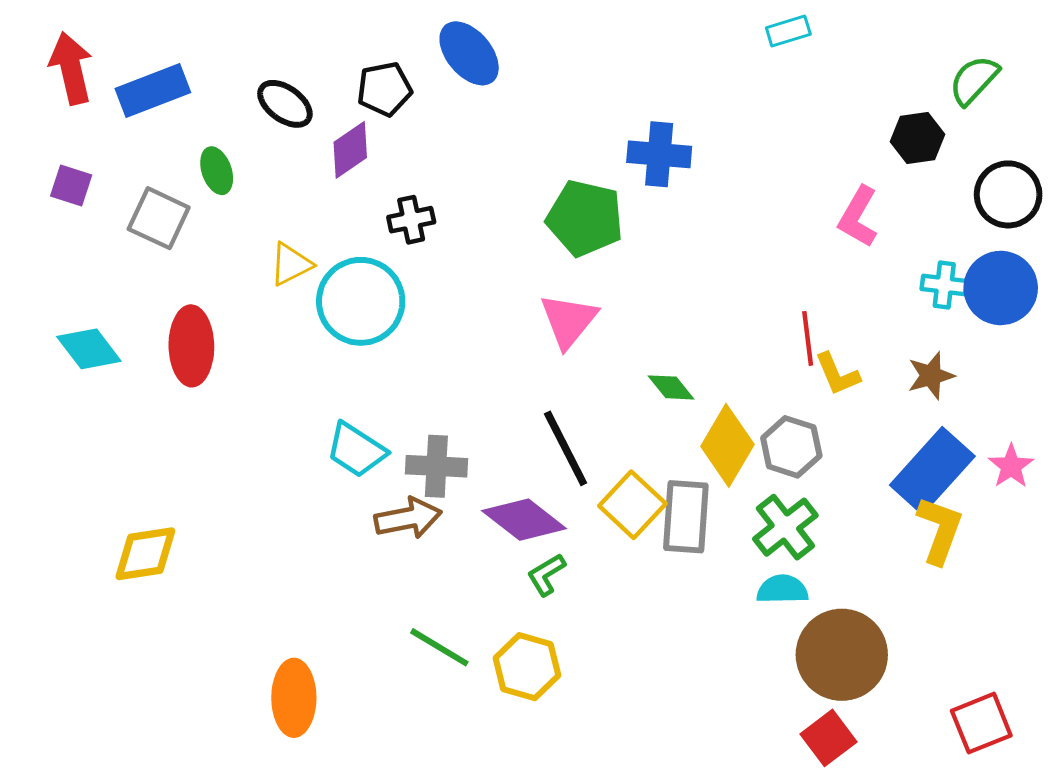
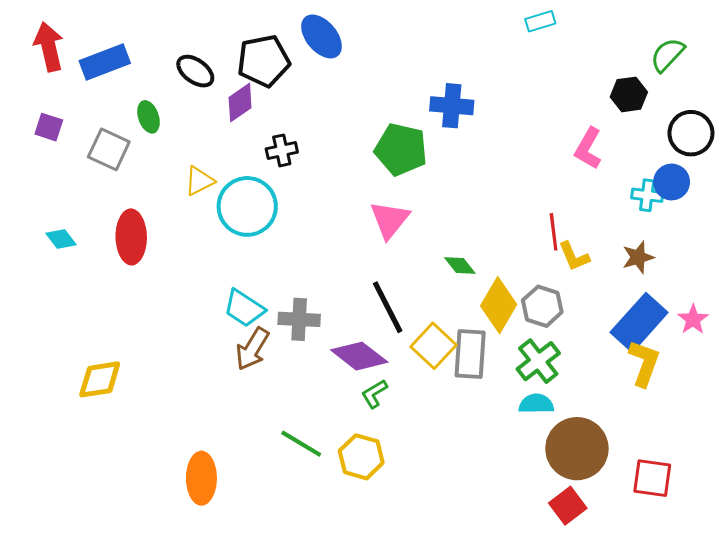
black pentagon: (384, 89) -> (264, 61), size x1.4
blue circle: (1001, 288) -> (672, 182), moved, size x0.7
cyan diamond: (89, 349) -> (61, 239), size x0.7
brown arrow: (408, 518) -> (252, 349), moved, turned 132
red square: (981, 723) -> (652, 478), moved, turned 30

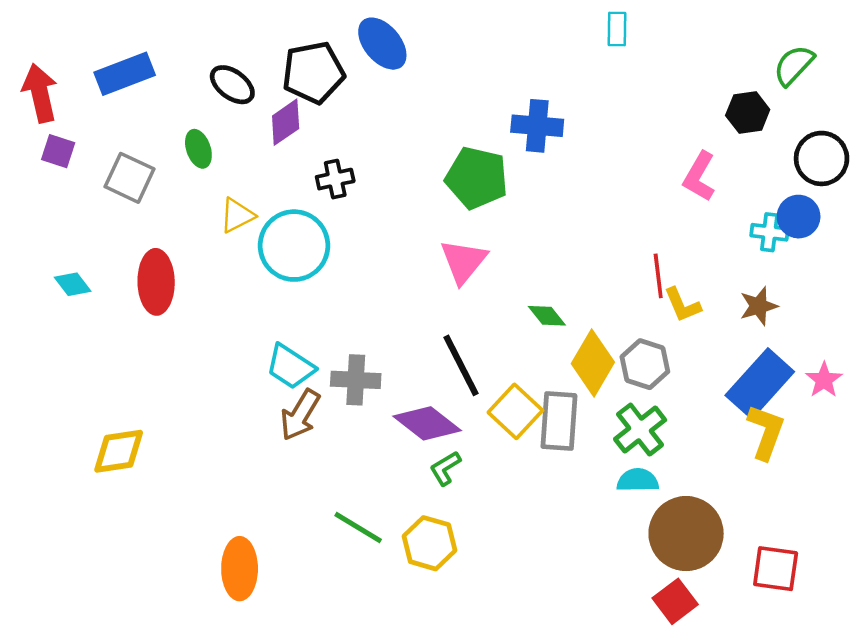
cyan rectangle: (540, 21) -> (617, 29), moved, turned -72
red arrow: (49, 47) -> (40, 93), moved
green ellipse: (149, 117) -> (198, 149), moved

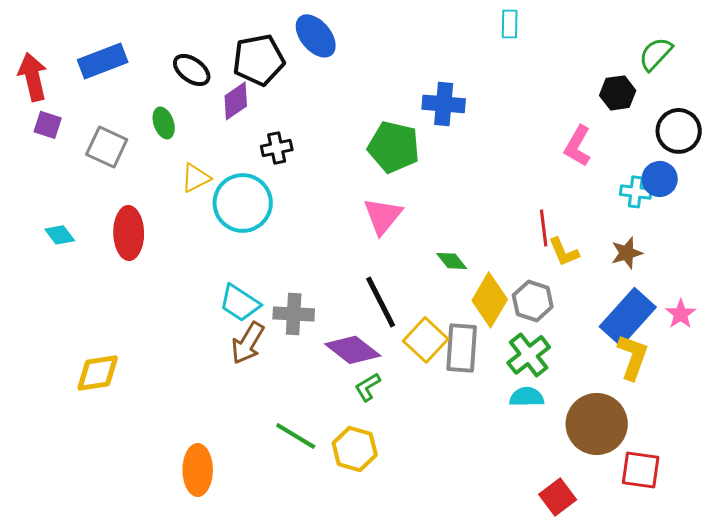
brown circle: (686, 534) -> (597, 424), moved

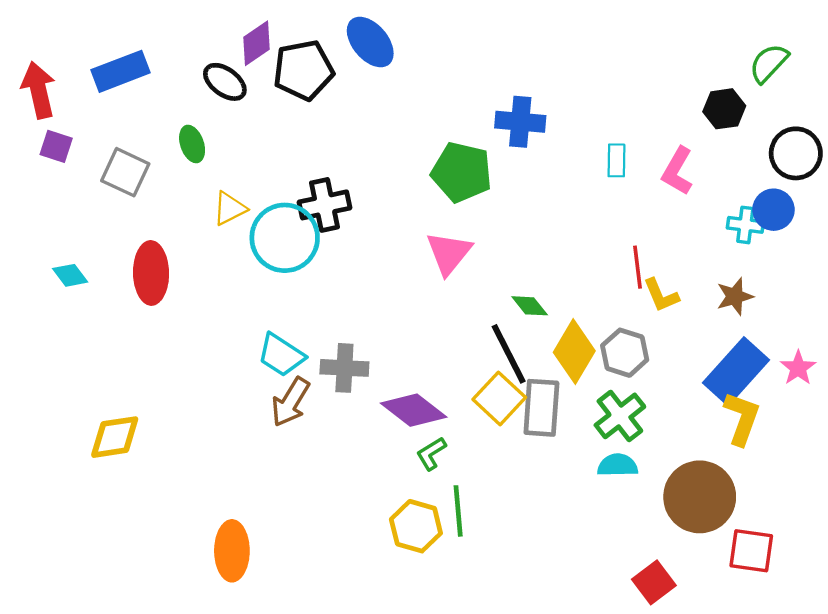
cyan rectangle: (510, 24) -> (616, 160), moved
purple diamond: (236, 101) -> (257, 43), moved
black cross: (277, 148) -> (325, 205), moved, size x1.4
black line: (381, 302) -> (509, 354), moved
green line: (296, 436) -> (458, 511), moved, turned 54

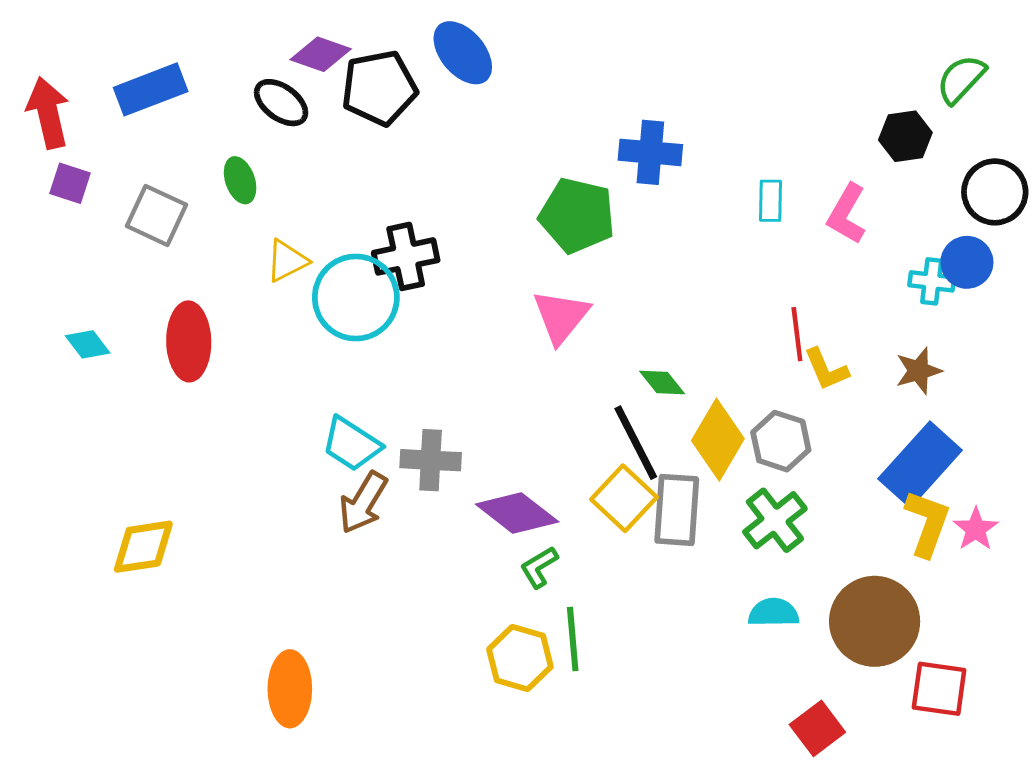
purple diamond: (257, 43) -> (321, 54), turned 54
pink star: (798, 368) -> (976, 529), moved
cyan semicircle: (618, 465) -> (773, 613), moved

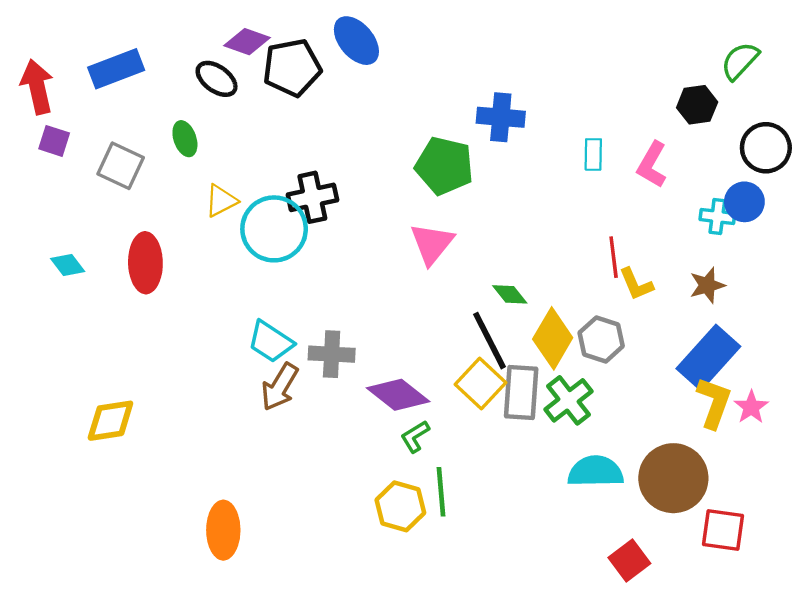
green cross: (775, 520) -> (568, 400), moved
cyan semicircle: (773, 613) -> (596, 471), size x1.4

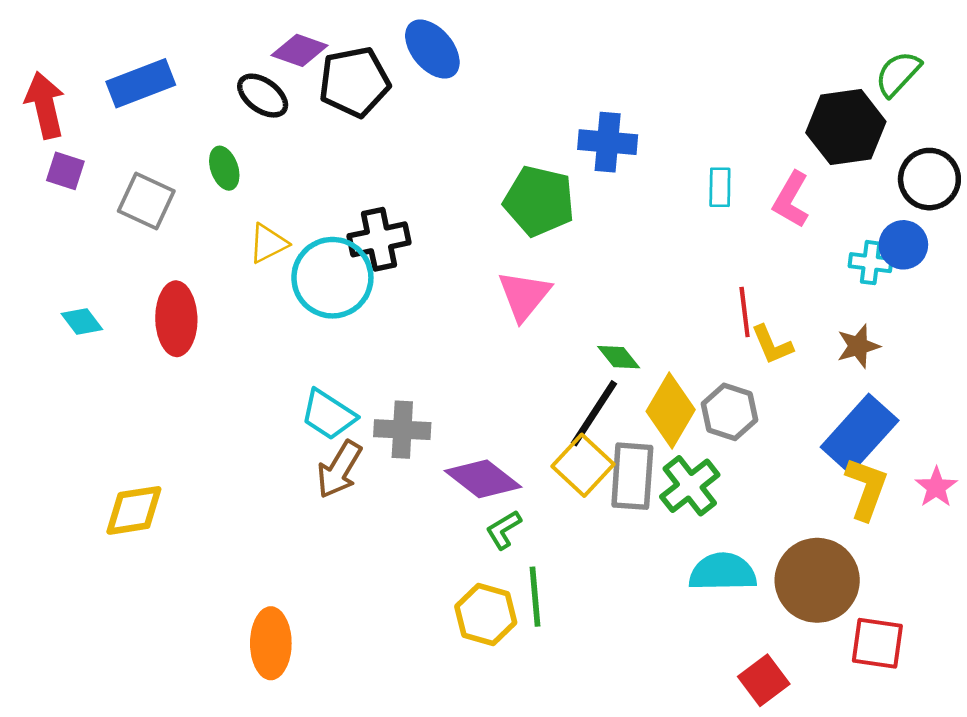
black hexagon: (697, 105) -> (846, 127), size x1.6
black line: (489, 341) -> (594, 413), turned 60
pink star: (751, 407) -> (936, 487), moved

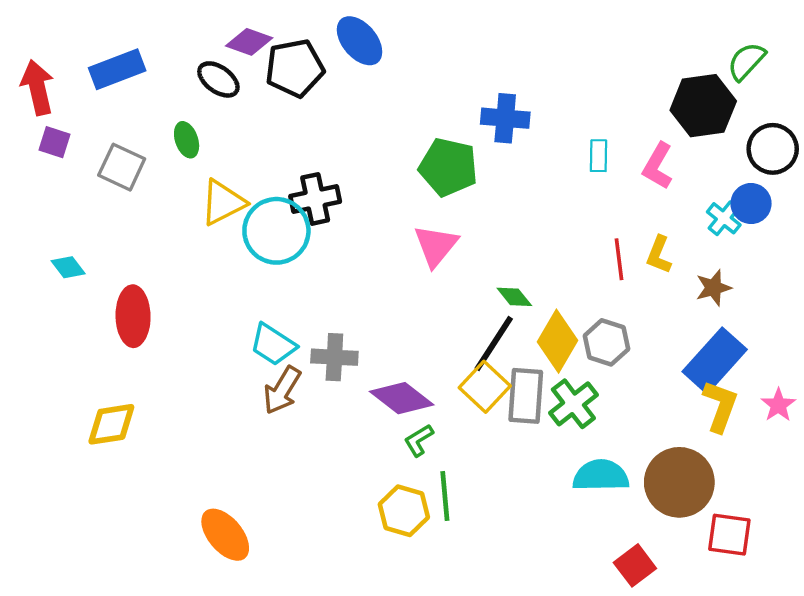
yellow triangle: (268, 243) -> (223, 202), size x1.4
cyan cross: (871, 263) -> (724, 218), turned 32
red ellipse: (176, 319) -> (133, 316), moved
yellow L-shape: (772, 345) -> (659, 255), moved, turned 45
orange ellipse: (271, 643) -> (225, 535), turned -40

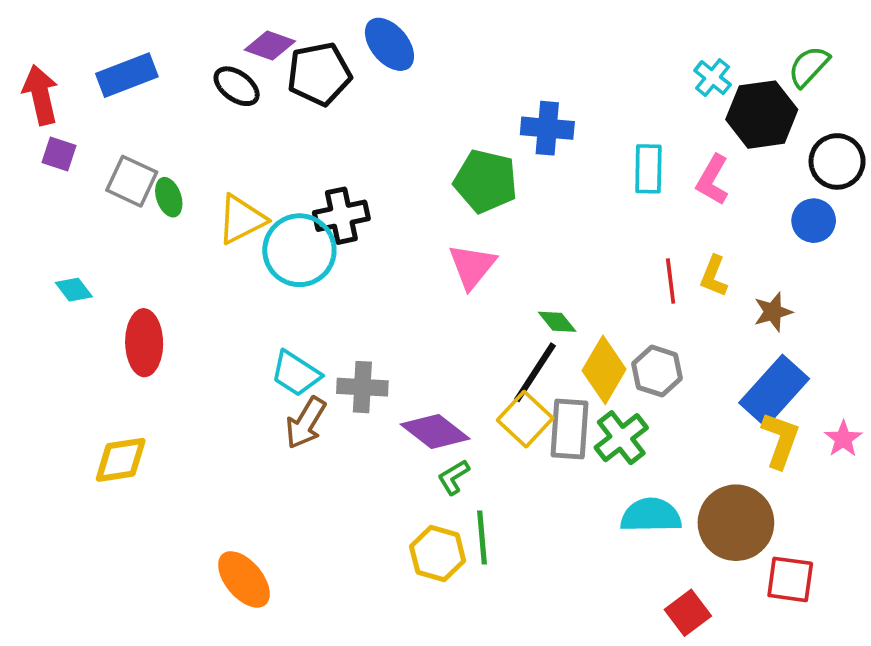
green ellipse: (187, 140) -> (169, 197), moved
cyan rectangle: (599, 156) -> (648, 169), size x1.4
cyan cross: (724, 218) -> (713, 78), moved

